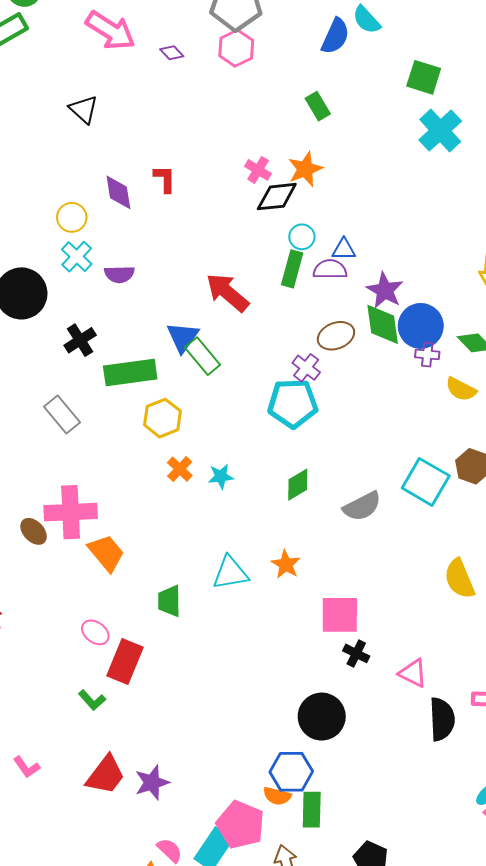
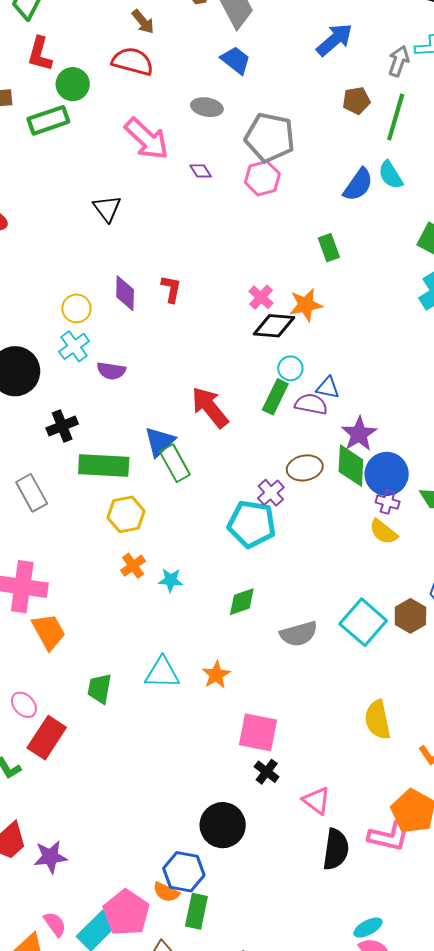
yellow semicircle: (461, 389) -> (383, 532), moved

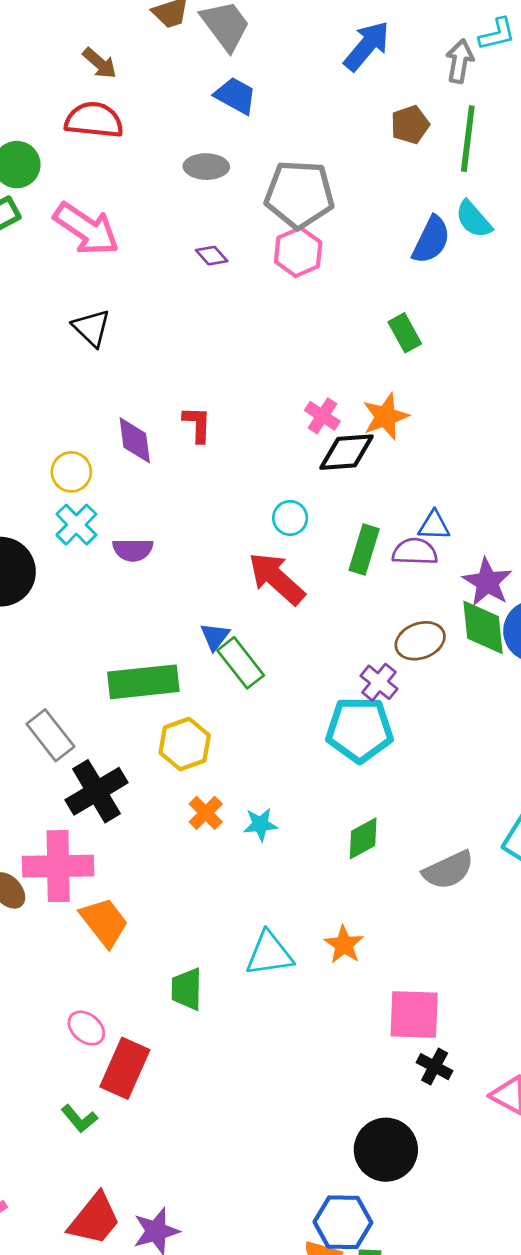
pink arrow: (147, 139) -> (86, 229), moved
cyan circle: (290, 368) -> (290, 518), moved
black cross: (62, 426) -> (97, 791), moved, size x1.4
blue triangle: (160, 442) -> (215, 637), size x0.7

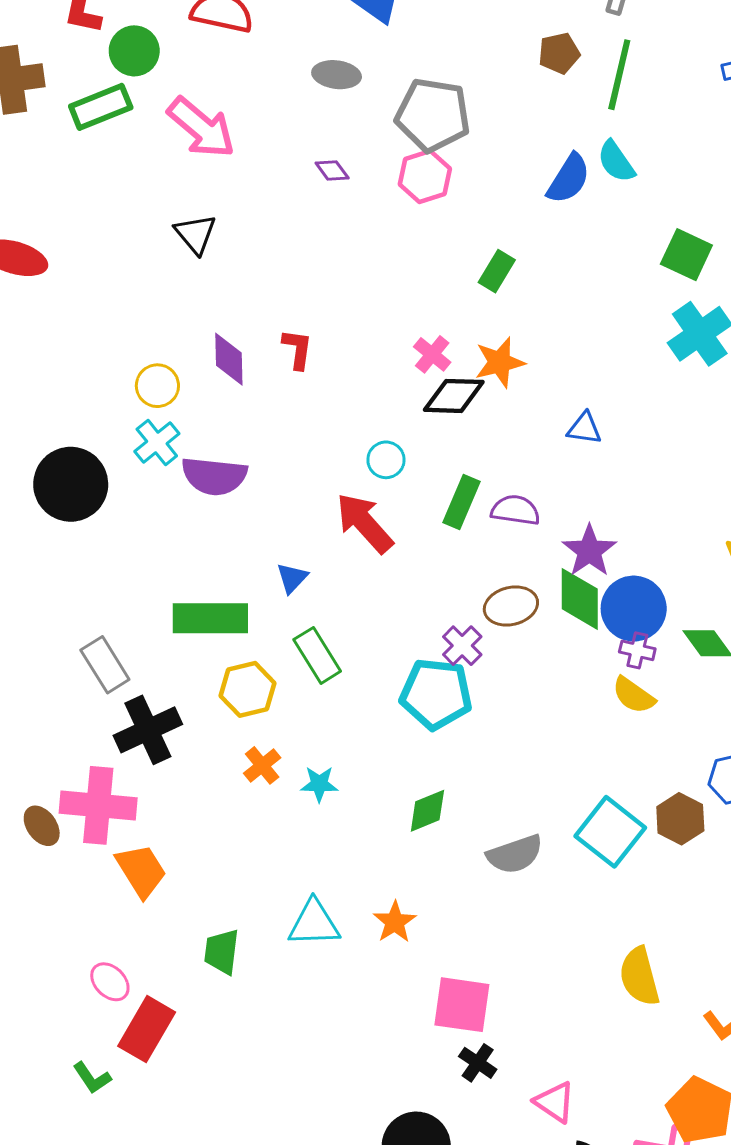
green rectangle: (405, 333) -> (497, 271), moved, turned 54
blue triangle: (434, 526) -> (584, 428), moved
purple semicircle: (133, 550) -> (214, 476), size x1.5
green rectangle: (241, 663) -> (317, 655), moved

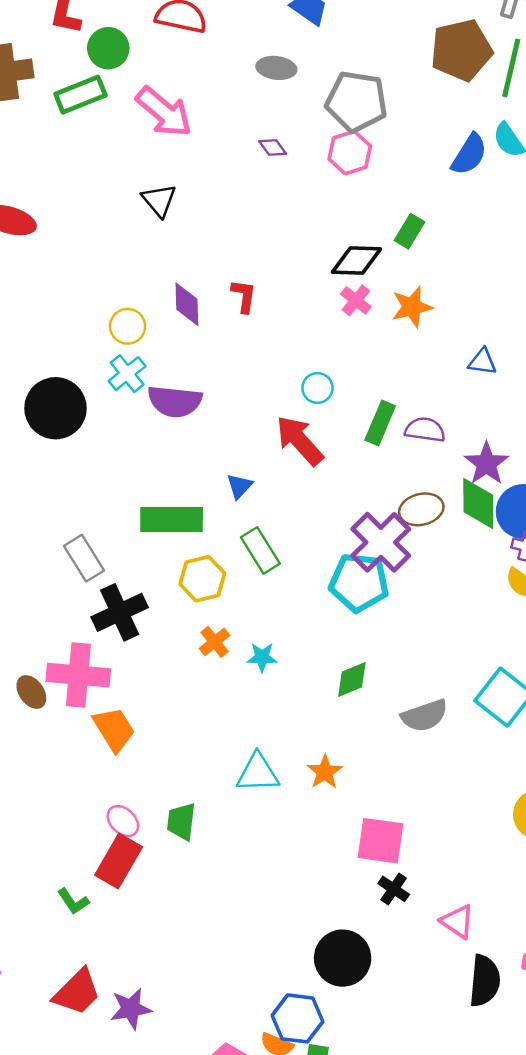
brown pentagon: (559, 53) -> (461, 50), size x1.8
black diamond: (454, 396) -> (356, 261), moved
purple cross: (462, 646) -> (381, 542), size x1.8
green trapezoid: (222, 952) -> (181, 821), moved
pink ellipse: (110, 982) -> (123, 821), moved

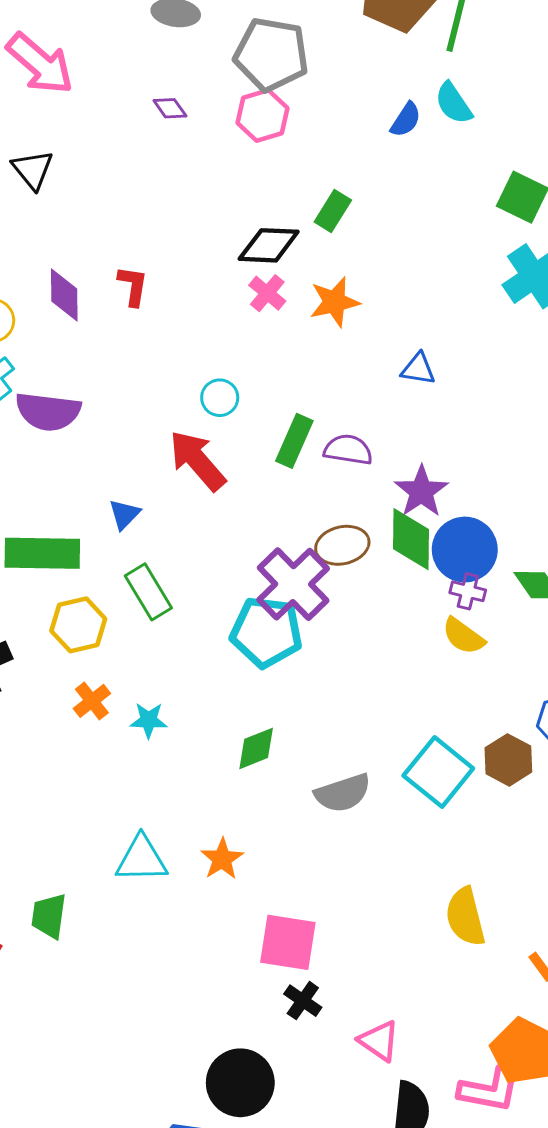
blue semicircle: (469, 154) -> (406, 120), size x0.7

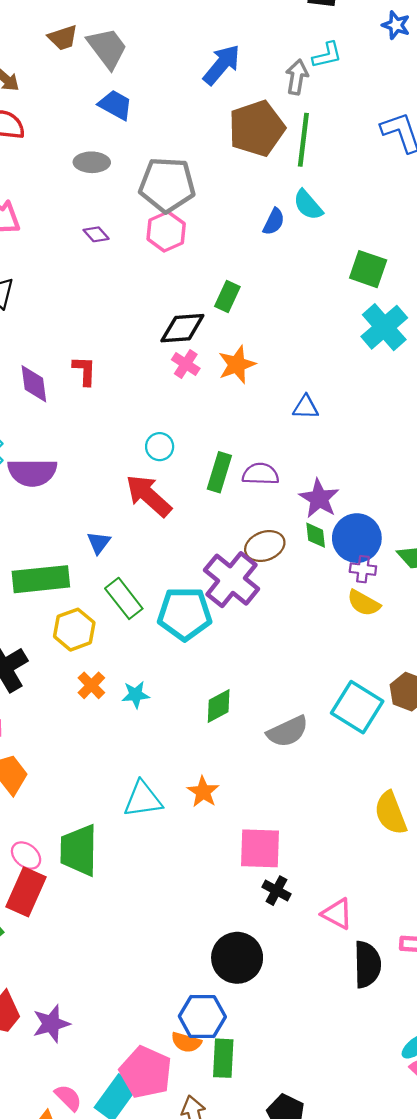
green diamond: (411, 539) -> (316, 535), size x0.6
cyan pentagon: (266, 632) -> (185, 614), moved
green trapezoid: (49, 916) -> (79, 850), size x1.5

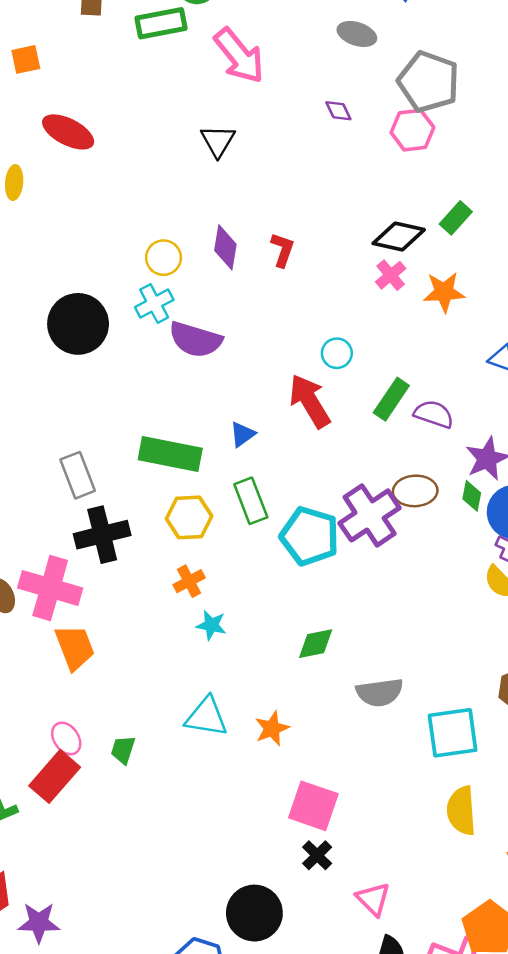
cyan star: (136, 695) -> (211, 625), moved
cyan square: (357, 707) -> (453, 733), moved, turned 33
green trapezoid: (79, 850) -> (123, 750), size x0.5

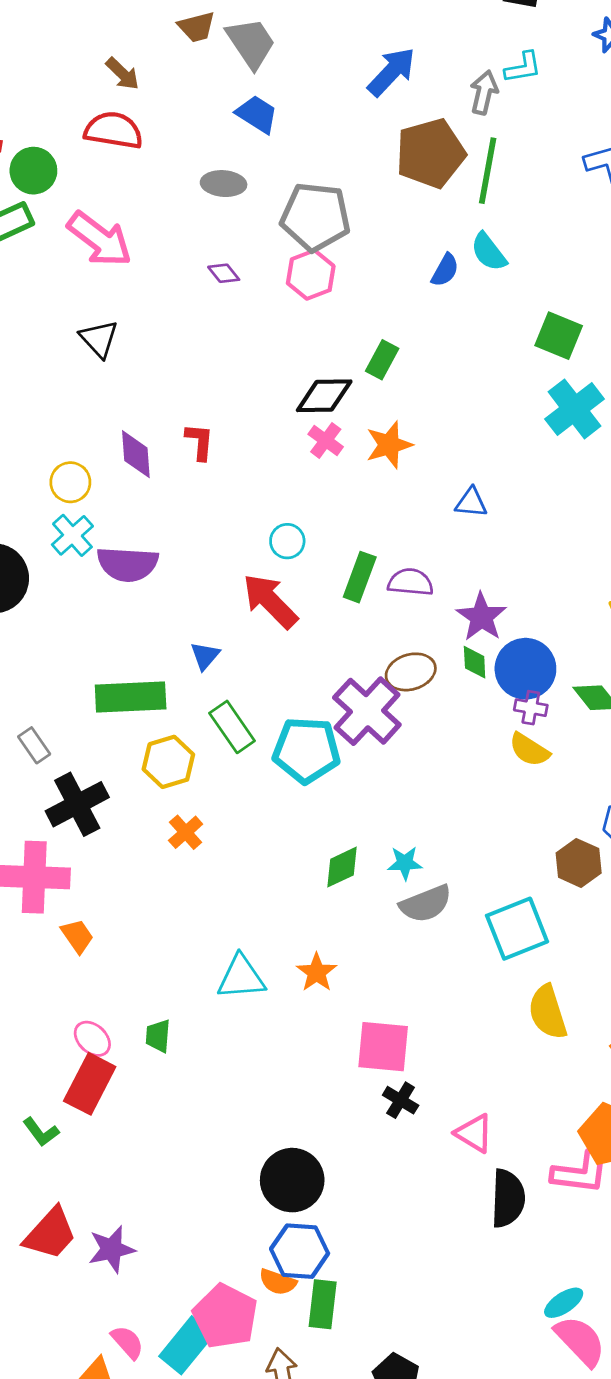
gray rectangle: (78, 475) -> (34, 745), size x0.7
cyan star: (211, 625) -> (405, 863), moved
orange trapezoid: (75, 647) -> (77, 936), size x0.7
black circle: (254, 913) -> (292, 1180), moved

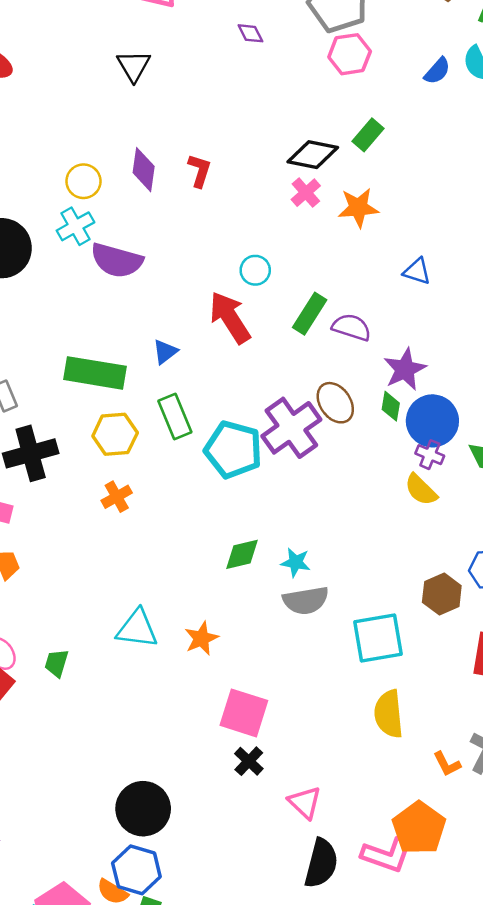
pink hexagon: (311, 275) -> (350, 54), moved
brown ellipse: (411, 672) -> (335, 403), turned 60

